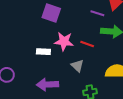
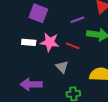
purple line: (97, 13) -> (77, 20), moved, turned -40
white rectangle: (43, 52) -> (29, 42), moved

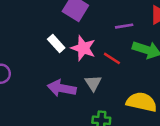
white rectangle: (29, 42) -> (56, 43), turned 32
purple arrow: (31, 84) -> (62, 88), moved

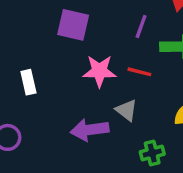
purple line: (124, 26) -> (141, 26), turned -42
white rectangle: (56, 43) -> (28, 82), moved, turned 48

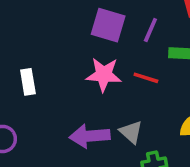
purple square: (73, 25) -> (108, 25), moved
gray triangle: (126, 110) -> (131, 132), moved

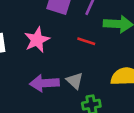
pink star: (104, 75) -> (37, 40), moved, turned -30

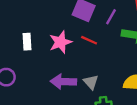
red line: (86, 41) -> (89, 40), moved

